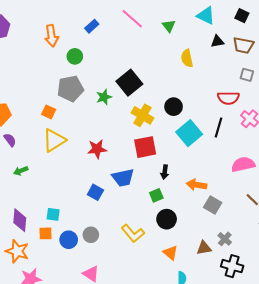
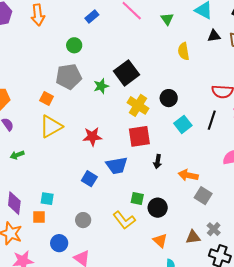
orange arrow: (52, 36) -> (38, 15), moved
cyan square: (189, 133) -> (183, 124), size x0.7
green square: (156, 195) -> (137, 199), moved, turned 32
blue circle: (69, 240) -> (59, 243), moved

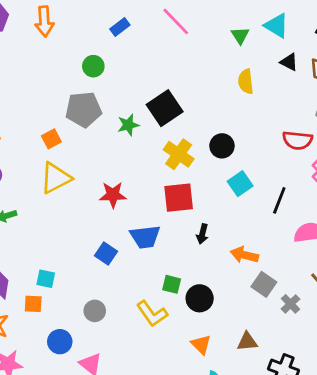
green triangle: (167, 19) -> (240, 35), moved
black triangle: (214, 36) -> (289, 62), turned 32
orange square: (47, 99) -> (51, 139), turned 32
black line: (212, 120) -> (279, 200), moved
gray cross: (214, 229) -> (290, 304), moved

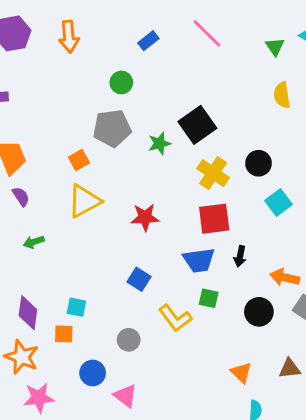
blue trapezoid: (145, 237) -> (199, 260), moved
green square: (172, 284) -> (209, 298), moved
black circle: (200, 298) -> (259, 312), moved
yellow L-shape: (152, 314) -> (175, 318), moved

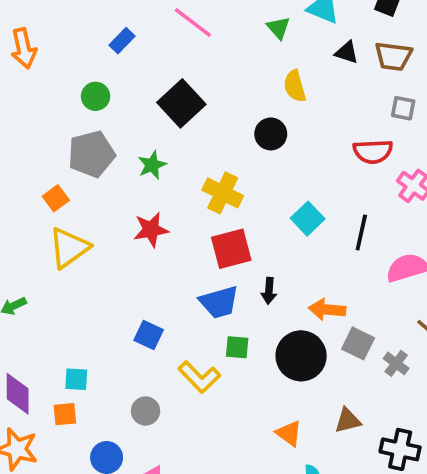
black square: (197, 125) -> (181, 103), moved
black circle: (259, 163) -> (271, 134), moved
red star: (145, 217) -> (151, 230), moved
black circle: (259, 312) -> (301, 356), size x1.4

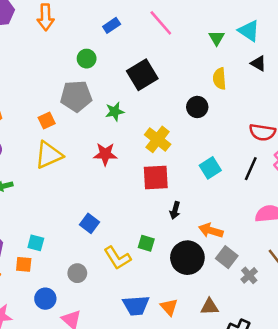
black line: (361, 232) -> (251, 169), moved
blue trapezoid: (219, 302) -> (136, 305), moved

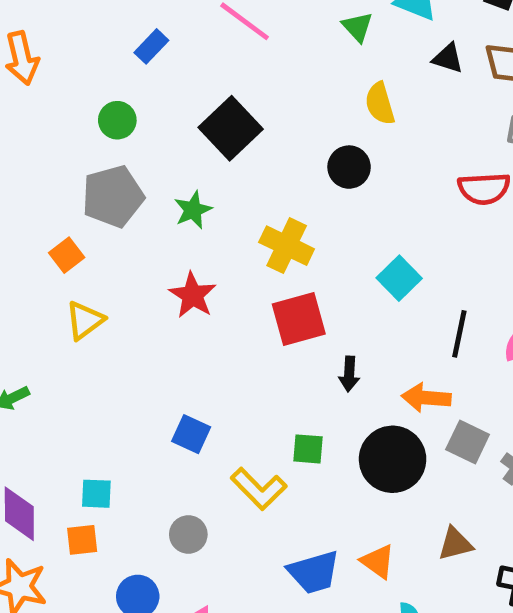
red star: (105, 154) -> (193, 295), turned -30
yellow triangle: (49, 155) -> (85, 320), size x0.7
black line: (251, 169) -> (459, 334), moved

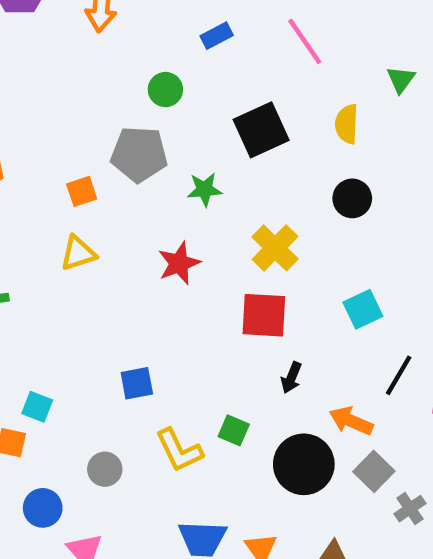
yellow semicircle: (380, 104) -> (347, 124), moved
blue square: (191, 434) -> (137, 383), turned 36

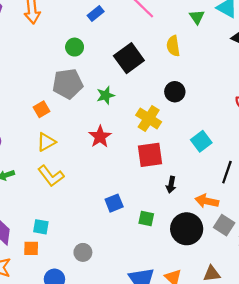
black circle: (352, 198) -> (175, 92), moved
blue square: (137, 383) -> (114, 203), moved
yellow L-shape: (179, 450) -> (51, 176), moved

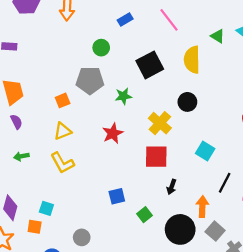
green triangle: (197, 17) -> (218, 36), turned -32
yellow semicircle: (173, 46) -> (192, 60), size x1.4
cyan square: (201, 141) -> (205, 151), turned -30
orange arrow: (207, 201) -> (202, 207), turned 72
green square: (146, 218) -> (144, 215), turned 32

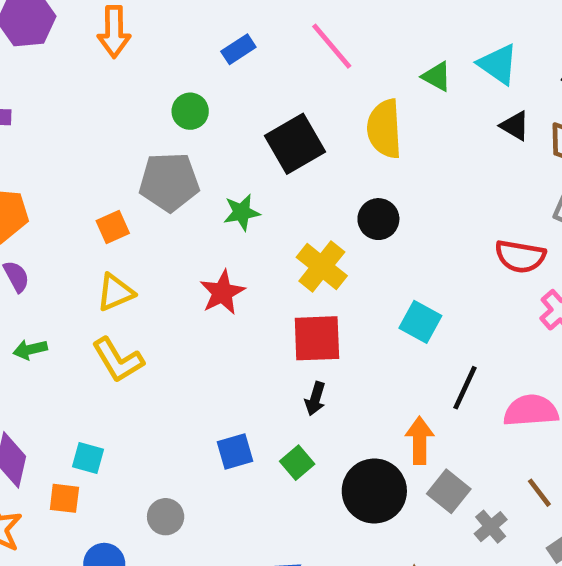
black arrow: (172, 187) -> (315, 399), moved
blue square: (117, 196) -> (235, 452), moved

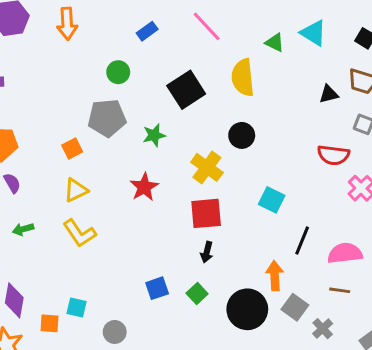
black triangle: (515, 126) -> (329, 94), moved, turned -42
cyan square: (88, 458) -> (77, 307), moved
brown line: (539, 493) -> (340, 290), moved, turned -42

